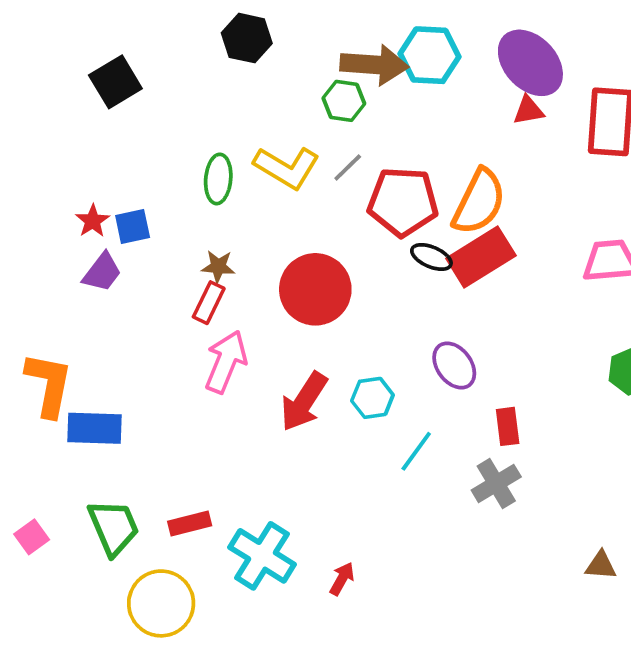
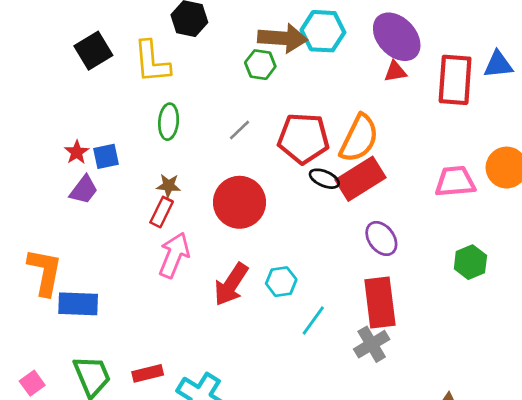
yellow L-shape: (287, 168) -> (152, 62), moved, turned 54
gray line: (348, 168) -> (239, 130), moved
purple ellipse: (454, 365) -> (381, 238), moved
red rectangle: (508, 426) -> (380, 302), size x1.8

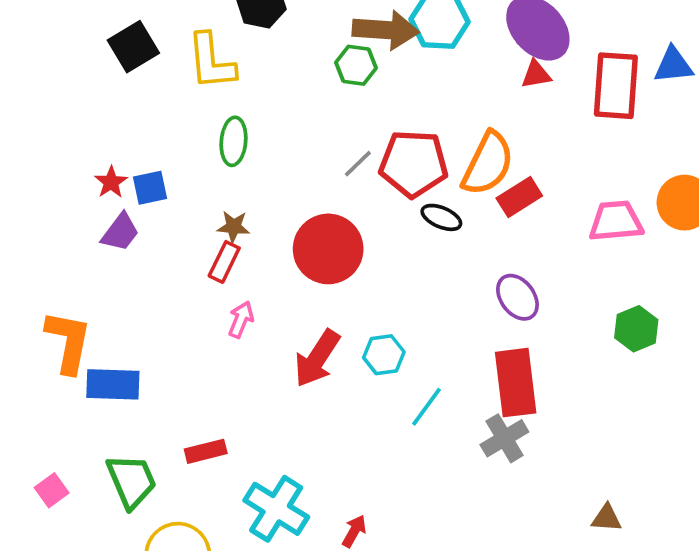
gray line: (239, 130) -> (358, 164), moved
red rectangle: (361, 179) -> (519, 197), moved, size x0.7
pink arrow: (174, 255) -> (241, 319), size x0.6
red rectangle: (148, 373) -> (206, 451), moved

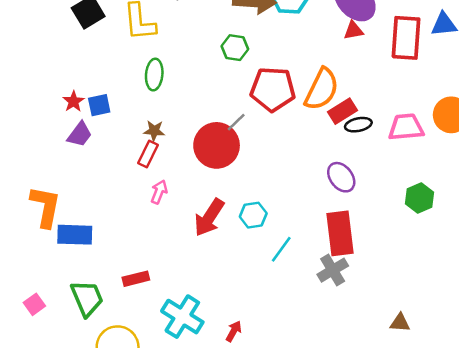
green hexagon: (356, 65) -> (235, 48), moved
gray line: (358, 164) -> (236, 122), moved
black ellipse: (441, 217) -> (358, 125), moved, turned -35

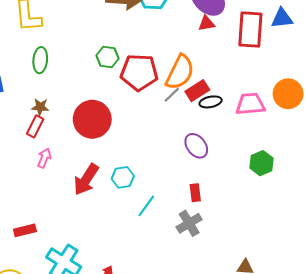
green hexagon: (235, 48) -> (108, 57), moved
gray line: (236, 122) -> (172, 95), moved
red rectangle: (340, 233) -> (195, 193), size x0.5

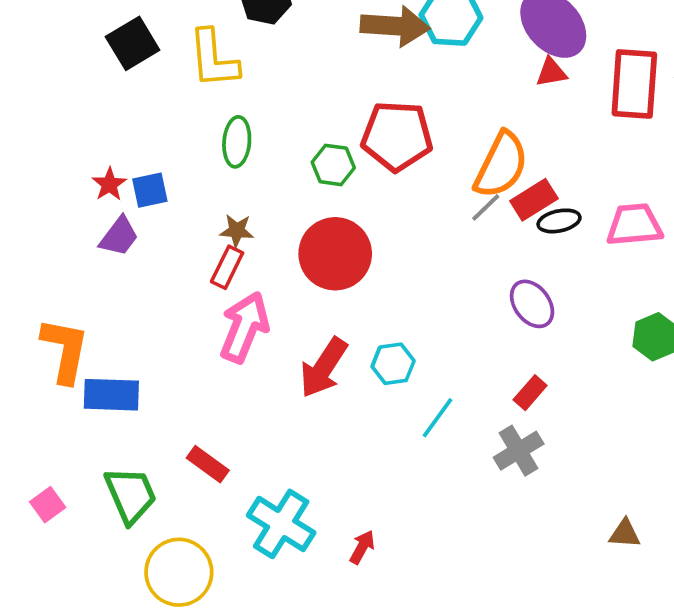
green hexagon: (108, 57) -> (333, 165), moved
red pentagon: (139, 72) -> (397, 136), moved
pink arrow: (44, 158) -> (244, 327), size x1.8
red rectangle: (195, 193) -> (530, 393), turned 48
red rectangle: (25, 230) -> (208, 464), turned 50

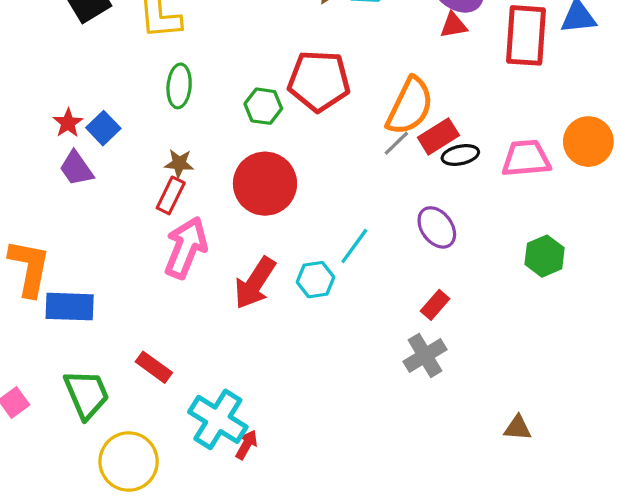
blue square: (150, 190) -> (103, 128), turned -32
purple trapezoid: (119, 236) -> (76, 168), turned 108
cyan line: (437, 418) -> (354, 246), moved
red arrow: (362, 547) -> (246, 445), moved

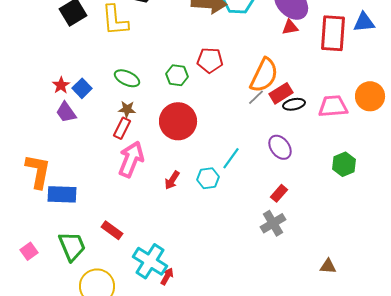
red pentagon: (319, 81) -> (210, 60), size x0.7
green ellipse: (179, 86) -> (127, 78), moved, turned -70
red arrow: (255, 283) -> (172, 180), size x0.6

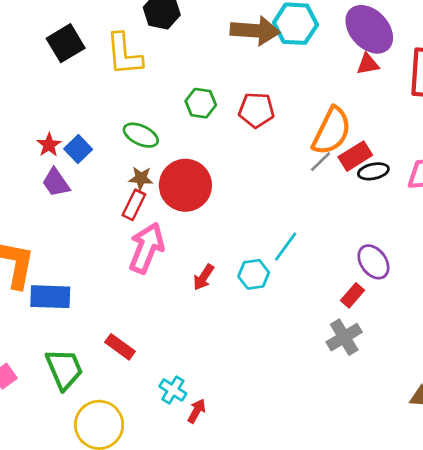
green hexagon: (177, 75) -> (201, 103), moved
red circle: (178, 121) -> (185, 185), moved
purple ellipse: (280, 147) -> (373, 262), moved
cyan cross: (150, 261) -> (173, 390), size x0.6

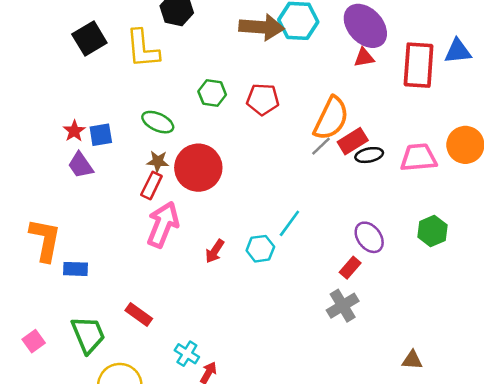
blue square: (78, 149) -> (101, 135), turned 35
blue rectangle: (50, 297) -> (75, 269), size x0.7

